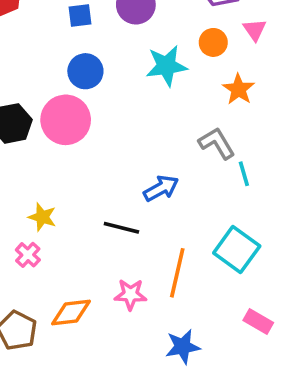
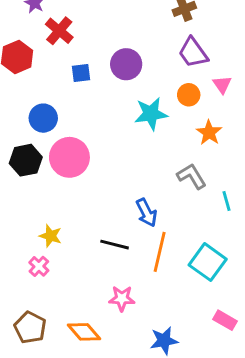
blue circle: (85, 71) -> (43, 118), moved
cyan line: (244, 174) -> (227, 201), moved
blue arrow: (161, 188) -> (147, 213), turned 92
orange line: (177, 273) -> (160, 252), moved
orange diamond: (71, 312) -> (84, 332), moved, turned 56

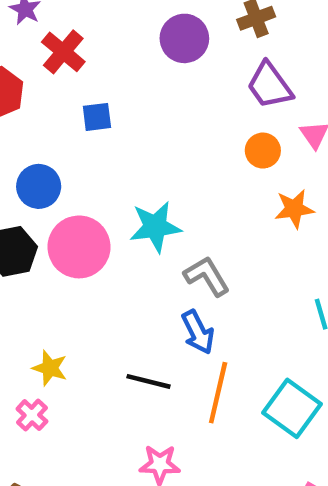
purple circle: (126, 64) -> (184, 38), moved
cyan star: (151, 114) -> (155, 227), moved
orange star: (209, 133) -> (294, 209), turned 30
gray L-shape: (192, 176) -> (207, 276), moved

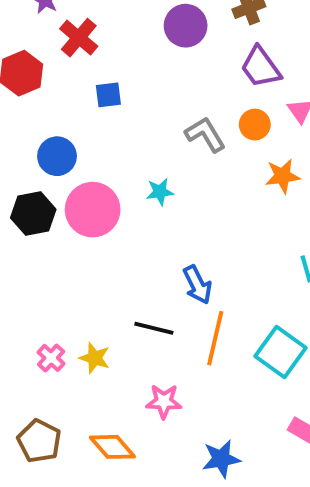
cyan star: (155, 227) -> (160, 192), size x0.6
gray L-shape: (207, 276) -> (205, 134), moved
yellow star: (50, 368) -> (95, 358), moved

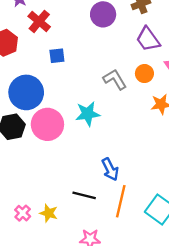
blue circle: (57, 156) -> (26, 92), size x1.5
cyan star: (160, 192) -> (88, 114), size x1.5

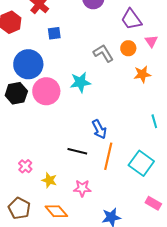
yellow star: (49, 213) -> (49, 180), moved

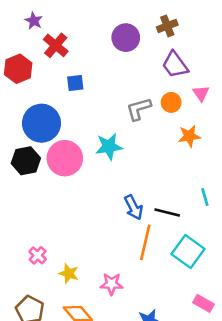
gray L-shape: (103, 53) -> (139, 109), turned -75
black line: (77, 151) -> (167, 213), moved

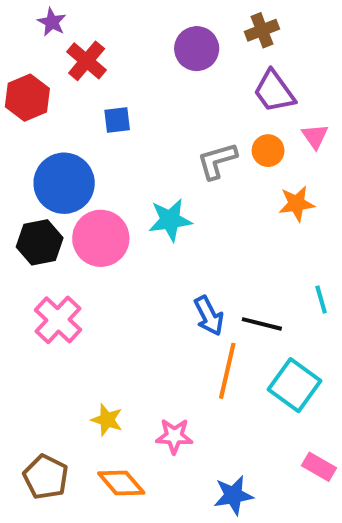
pink cross: (38, 255) -> (58, 320), moved, size x1.6

